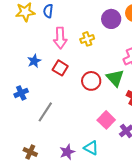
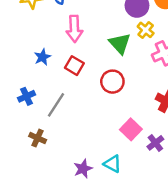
yellow cross: (87, 39) -> (146, 30), moved, turned -32
green triangle: (115, 78) -> (120, 43), moved
gray line: (45, 112) -> (56, 105), moved
brown cross: (30, 152) -> (38, 138), moved

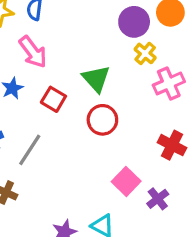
pink arrow: (74, 29) -> (33, 52), moved, turned -35
green triangle: (120, 43) -> (96, 79), moved

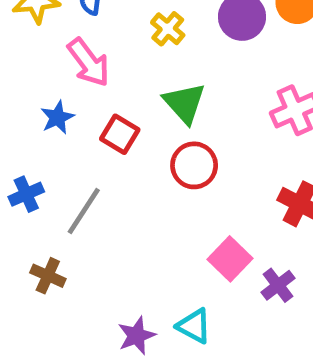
yellow cross: (145, 53) -> (168, 29), moved

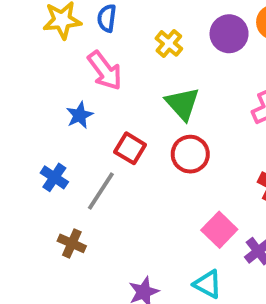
red square: (120, 134) -> (130, 148), moved
blue cross: (26, 194) -> (54, 177), turned -32
cyan triangle: (194, 326) -> (208, 284), moved

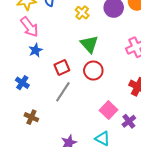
pink arrow: (105, 71) -> (29, 27), moved
red square: (130, 148) -> (62, 67), turned 35
gray line: (101, 191) -> (63, 92), moved

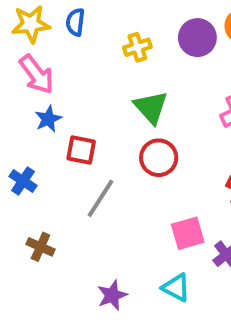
yellow cross: (82, 13) -> (137, 47), turned 32
red square: (62, 67) -> (81, 150), moved, turned 35
pink square: (109, 110) -> (188, 233), turned 30

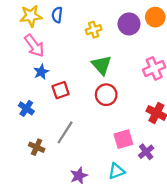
red square: (81, 150) -> (61, 90), turned -30
gray line: (101, 198) -> (65, 132), moved
cyan triangle: (176, 288) -> (116, 171), turned -48

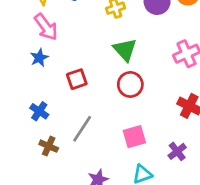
blue star: (41, 72) -> (39, 58), moved
blue cross: (26, 108) -> (39, 111), moved
pink square: (123, 139) -> (134, 137), moved

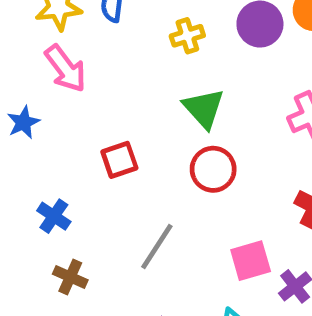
blue star: (39, 58) -> (23, 122), moved
gray line: (82, 129) -> (157, 247), moved
pink square: (134, 137) -> (251, 261), moved

